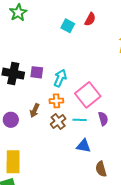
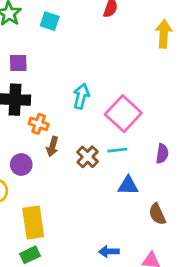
cyan square: (68, 26) -> (50, 21), moved
purple square: (37, 72) -> (18, 63), moved
orange cross: (56, 101) -> (39, 124), moved, turned 32
purple semicircle: (103, 119) -> (162, 154), moved, turned 32

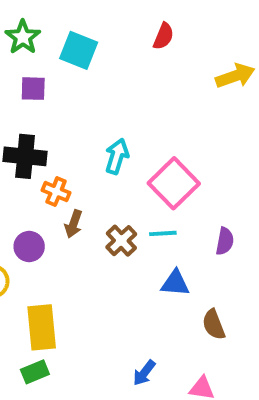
cyan square: (50, 21) -> (79, 50), size x1.4
yellow arrow: (164, 34) -> (235, 76), turned 64
purple square: (18, 63) -> (33, 89), moved
blue arrow: (109, 252) -> (144, 373), turned -54

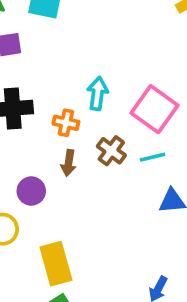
orange cross: (56, 192) -> (66, 123), moved
brown cross: (121, 241) -> (111, 151), moved

